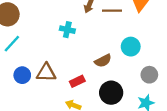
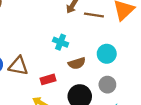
cyan cross: (67, 30) -> (61, 42), moved
gray circle: (149, 75) -> (107, 85), moved

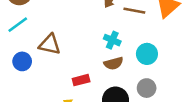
cyan cross: (61, 42) -> (112, 40), moved
brown triangle: (18, 66) -> (50, 44), moved

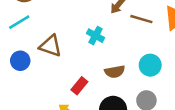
cyan cross: (112, 40) -> (95, 36), moved
red rectangle: (81, 80) -> (79, 86), turned -42

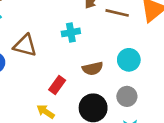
cyan cross: (95, 36) -> (71, 32), turned -36

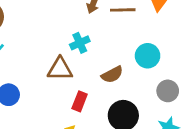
brown triangle: (25, 46) -> (60, 69), moved
gray circle: (127, 96) -> (168, 91), moved

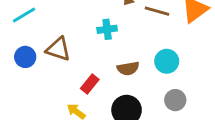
brown triangle: (60, 69) -> (58, 49), moved

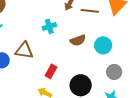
cyan cross: (107, 29) -> (49, 26), moved
brown semicircle: (128, 68) -> (78, 40), moved

